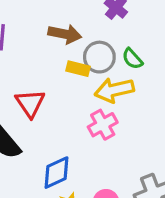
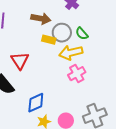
pink cross: (103, 125) -> (77, 74), moved

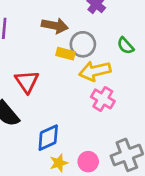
green semicircle: (82, 34) -> (126, 46), moved
pink cross: (77, 74) -> (103, 99), turned -30

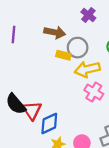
red triangle: (27, 82) -> (32, 110), moved

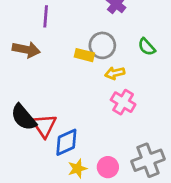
brown arrow: (55, 32) -> (26, 50), moved
purple line: (14, 35) -> (46, 16), moved
yellow arrow: (87, 69) -> (115, 73), size x0.6

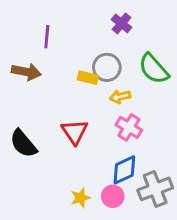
green semicircle: (147, 47) -> (154, 69), size x1.6
red triangle: (44, 126) -> (75, 132), moved
blue diamond: (66, 142) -> (124, 170), moved

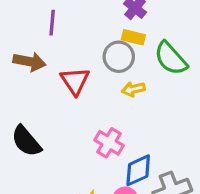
yellow rectangle: (88, 78) -> (133, 37), moved
pink cross: (129, 127) -> (109, 143), moved
red triangle: (75, 132) -> (75, 81), moved

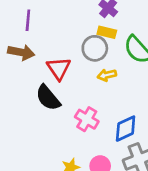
purple line: (52, 23) -> (28, 20), moved
black semicircle: (26, 141) -> (48, 98), moved
blue diamond: (138, 170) -> (126, 129), moved

